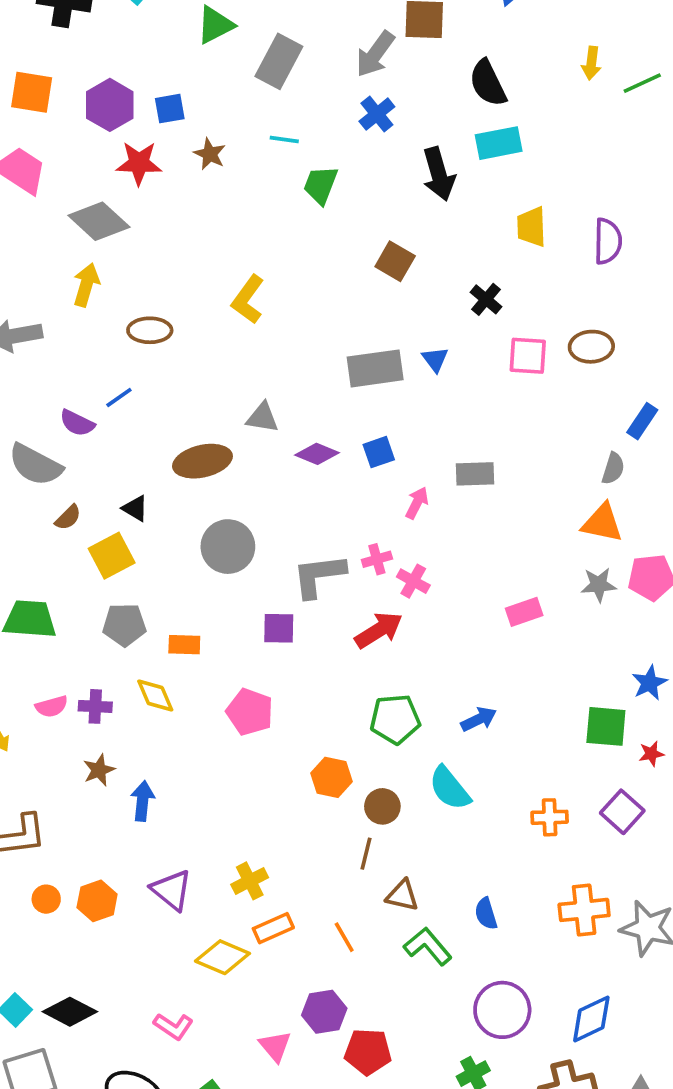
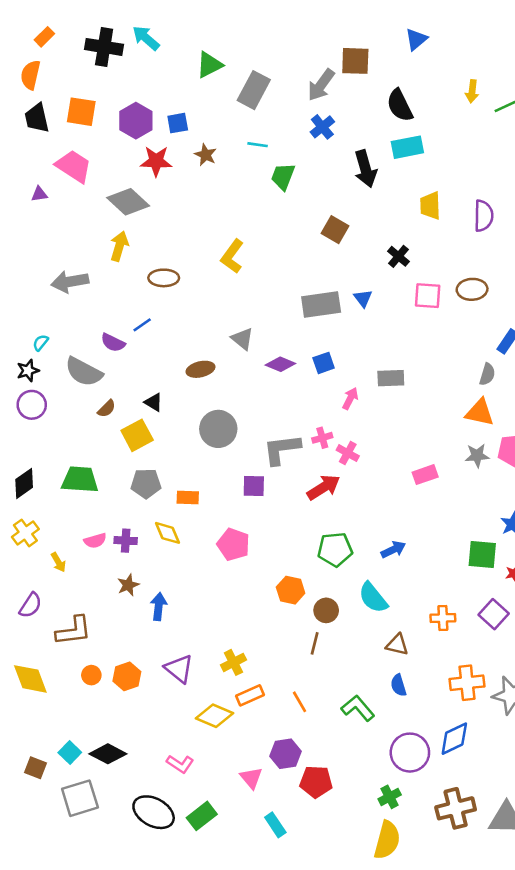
gray triangle: (262, 418) -> (242, 339), turned 30
brown ellipse: (202, 461) -> (200, 369), size x0.7
brown triangle: (402, 895) -> (397, 645), moved
blue diamond: (591, 1019) -> (454, 739), moved

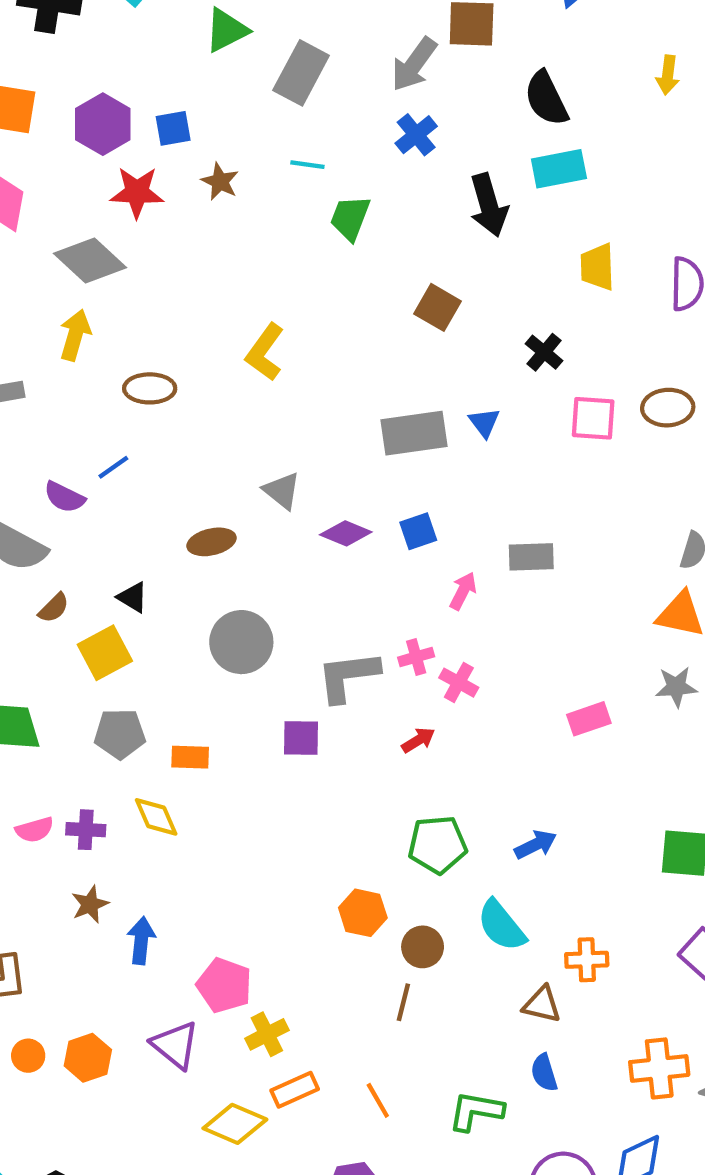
red arrow: (324, 487) -> (418, 740), size x0.6
pink pentagon: (233, 544) -> (224, 985), moved
orange cross: (443, 618) -> (587, 960), moved
green L-shape: (358, 708) -> (476, 1111), turned -40

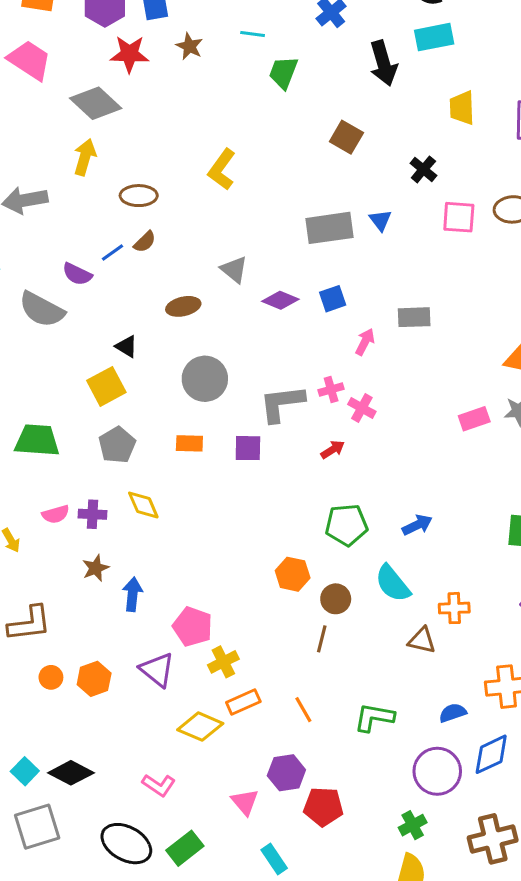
brown semicircle: (54, 608) -> (145, 242), moved
pink rectangle: (589, 719) -> (474, 419), moved
gray pentagon: (120, 734) -> (117, 445), turned -30
orange rectangle: (190, 757) -> (189, 443), moved
blue semicircle: (544, 1073) -> (453, 713), moved, turned 88

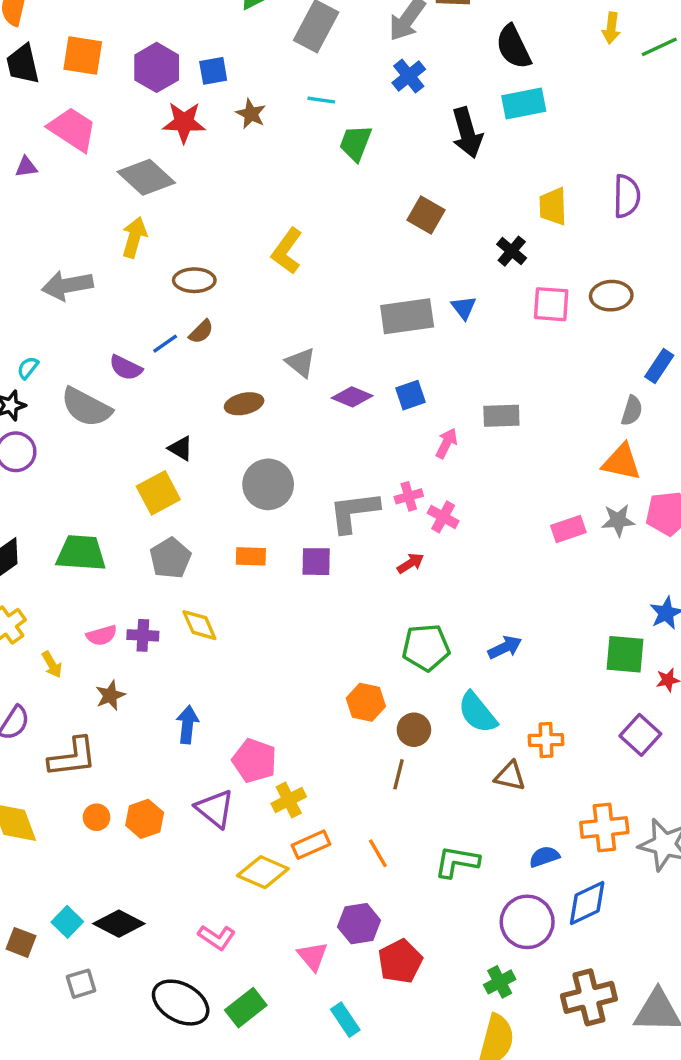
yellow trapezoid: (462, 108) -> (553, 206), moved
brown star: (96, 568) -> (110, 695), moved
red pentagon: (323, 807) -> (400, 961), turned -30
gray square: (37, 827) -> (81, 984), size x0.6

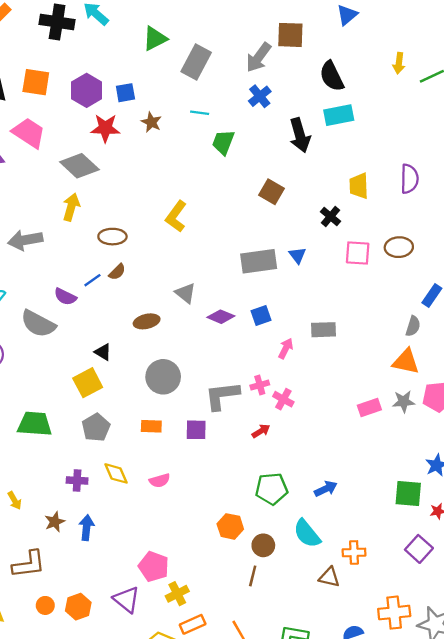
pink semicircle: (102, 635) -> (160, 481), moved
blue arrow: (187, 725) -> (87, 528), moved

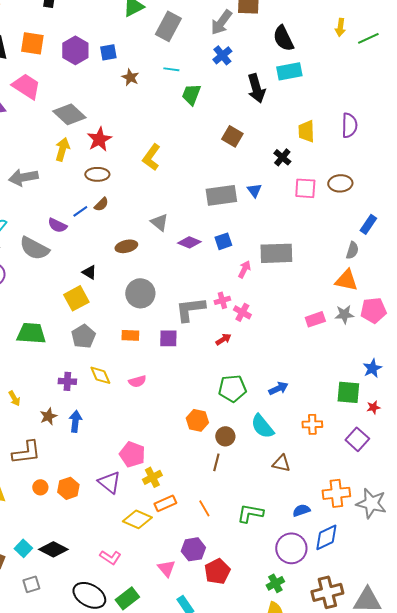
red star: (105, 128) -> (99, 139), moved, turned -30
gray rectangle: (323, 330) -> (276, 253), size x1.5
orange cross: (354, 552) -> (312, 424), moved

